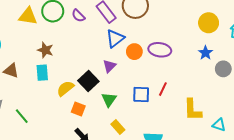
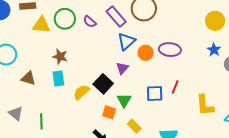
orange square: (78, 109) -> (109, 112), moved
green line: (22, 116) -> (41, 121), turned 42

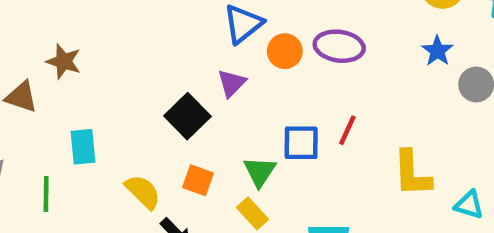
brown star: (60, 57) -> (64, 61), moved
cyan rectangle: (58, 78) -> (83, 147), moved
yellow semicircle: (82, 92) -> (143, 192), moved, turned 84
green triangle: (124, 100) -> (260, 172), moved

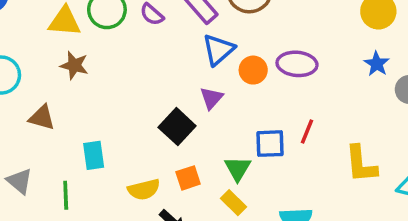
brown star: (64, 61) -> (74, 65), moved
orange square: (198, 180) -> (188, 178), turned -35
yellow semicircle: (143, 192) -> (144, 189), turned 124

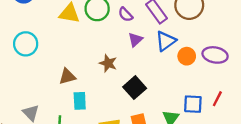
brown star: (74, 65) -> (108, 63), moved
purple triangle: (211, 98) -> (135, 40), moved
brown triangle: (42, 118) -> (67, 76), moved, turned -36

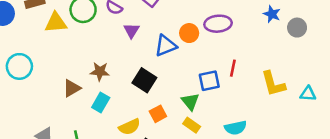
blue triangle: (166, 41) -> (166, 46), moved, turned 30
brown star: (108, 63) -> (100, 71), moved
cyan rectangle: (80, 101) -> (101, 103), moved, turned 48

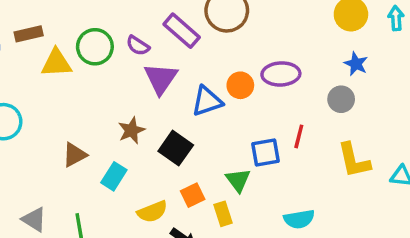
gray circle: (297, 28) -> (341, 99), moved
purple triangle: (131, 31) -> (161, 79), size x1.5
brown star: (100, 71) -> (131, 130), moved, turned -30
yellow rectangle: (192, 125) -> (223, 214), moved, turned 35

